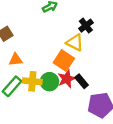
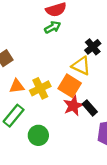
yellow cross: (32, 81) -> (40, 88), moved, turned -30
green circle: (49, 82) -> (38, 135), moved

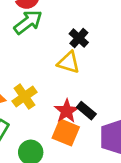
green arrow: (53, 27) -> (28, 22), size x1.5
orange square: (70, 86) -> (66, 132), moved

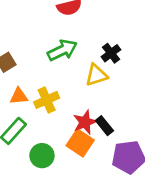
green arrow: (28, 22) -> (62, 50), moved
yellow triangle: (69, 62) -> (96, 75), turned -45

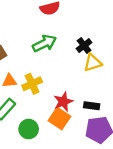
yellow triangle: (96, 75) -> (93, 63), moved
black rectangle: (104, 126) -> (92, 106), moved, turned -42

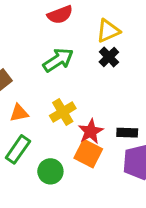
yellow triangle: (93, 63) -> (108, 31), moved
yellow cross: (32, 84) -> (63, 112), moved

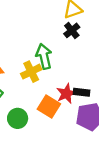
green arrow: (58, 60) -> (44, 56), moved, turned -75
red star: (91, 131) -> (66, 94), moved

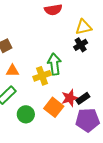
black rectangle: (82, 92) -> (83, 98), turned -48

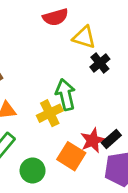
yellow triangle: (84, 27) -> (84, 37), moved, turned 36

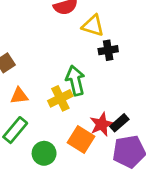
black cross: (100, 63) -> (108, 50), turned 30

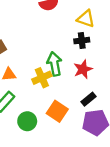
yellow triangle: (93, 26) -> (86, 19), moved
red star: (102, 124) -> (83, 69), moved

